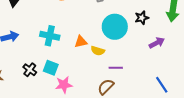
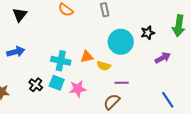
cyan cross: (50, 36) -> (61, 61), moved
pink star: (64, 85) -> (78, 89), moved

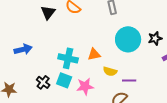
black triangle: (20, 15) -> (48, 12), moved
black star: (148, 33) -> (155, 38), moved
yellow semicircle: (104, 66) -> (110, 71), moved

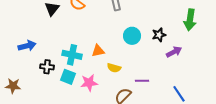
cyan circle: (128, 39) -> (132, 36), size x0.7
purple line: (129, 80) -> (142, 81), moved
black cross: (43, 82) -> (47, 67), moved, turned -32

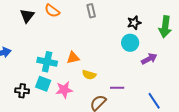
black star: (159, 35) -> (134, 23), moved
cyan circle: (132, 36) -> (130, 43), moved
black cross: (47, 67) -> (22, 91), moved

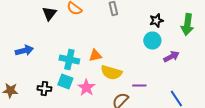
yellow semicircle: (89, 75) -> (111, 73), size x1.5
pink star: (64, 90) -> (86, 88), turned -30

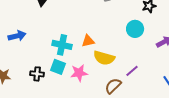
cyan circle: (152, 41) -> (135, 29), moved
purple line: (139, 86) -> (132, 71), turned -40
pink star: (86, 88) -> (79, 73), turned 30

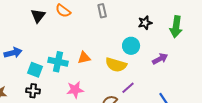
yellow semicircle: (104, 58) -> (116, 65), moved
cyan square: (58, 67) -> (35, 70), moved

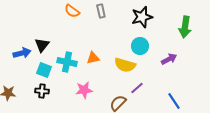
gray rectangle: (102, 11) -> (101, 11), moved
black triangle: (38, 16) -> (42, 45), moved
black star: (145, 23) -> (142, 17), moved, size x1.5

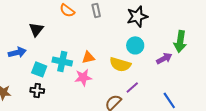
green arrow: (185, 27) -> (180, 41), moved
black triangle: (42, 45) -> (36, 29), moved
pink star: (84, 90) -> (83, 77), moved

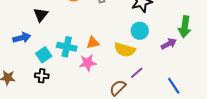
cyan square: (39, 69) -> (44, 55), turned 35

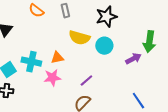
yellow semicircle: (125, 50) -> (79, 38), moved
purple line: (137, 73) -> (86, 81), moved

